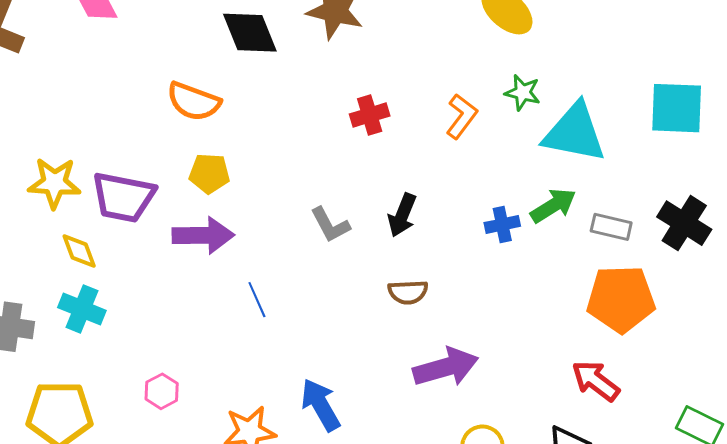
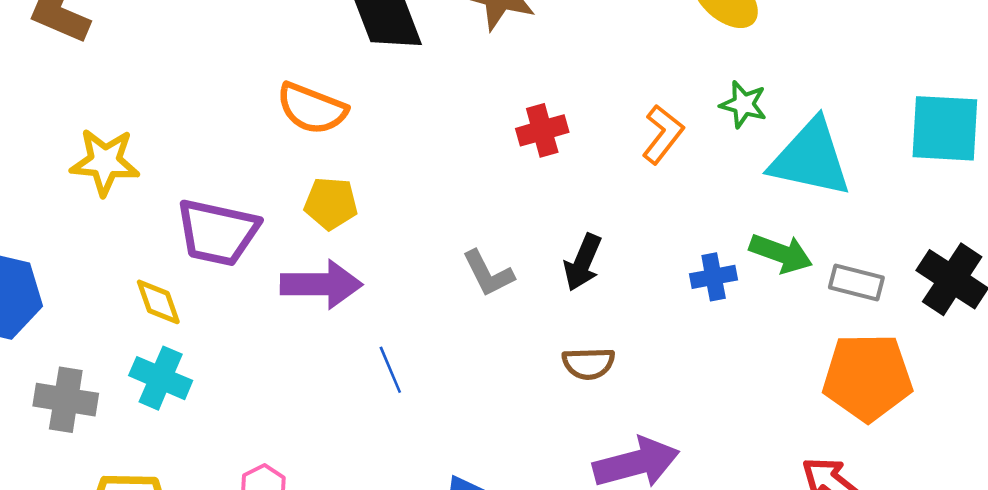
yellow star: (54, 183) -> (105, 162), moved
green arrow: (553, 206) -> (781, 253), turned 51

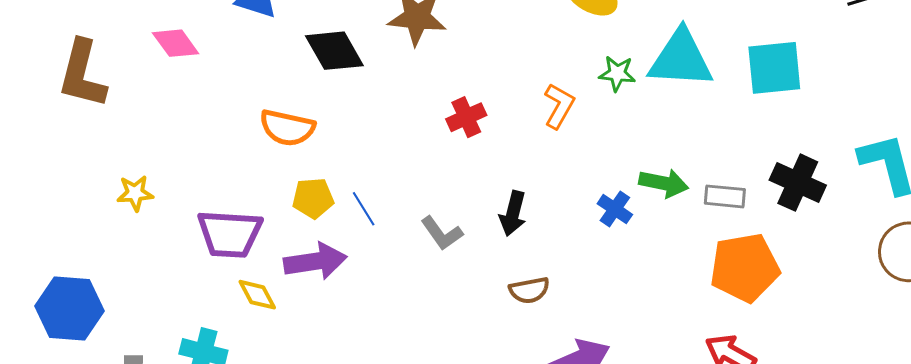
cyan triangle: (810, 158) -> (681, 59), moved
yellow star: (105, 162) -> (135, 193), size x0.7
blue cross: (714, 277) -> (615, 209), turned -36
yellow diamond: (158, 302) -> (257, 295), moved
blue line: (390, 370) -> (364, 209), moved

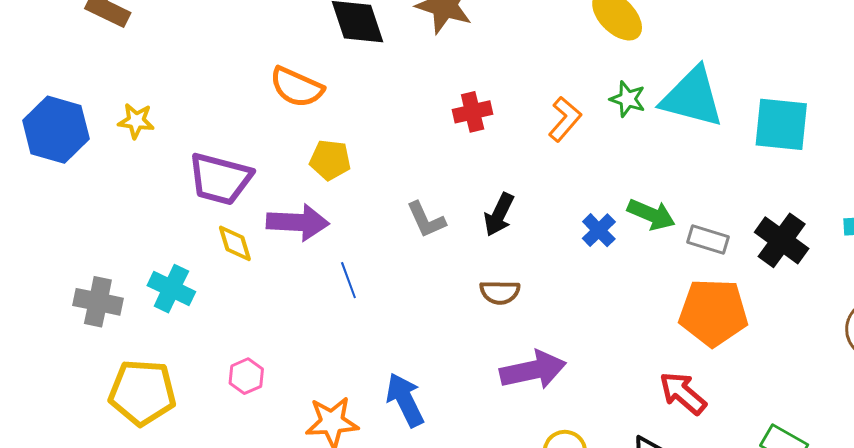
yellow pentagon: (313, 198) -> (330, 160), moved
blue line: (364, 209) -> (348, 280), moved
blue hexagon: (69, 308) -> (56, 130), moved

